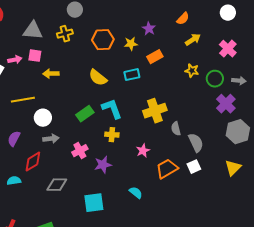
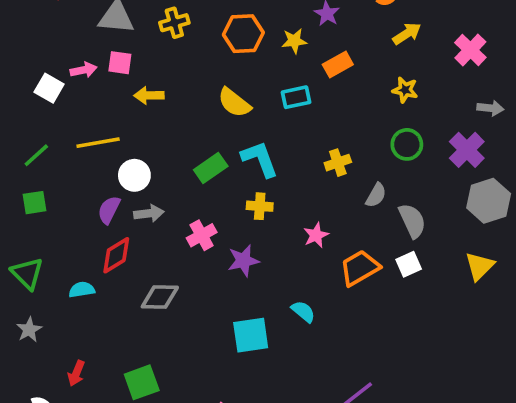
green circle: (215, 79) -> (407, 144), moved
yellow cross: (155, 111) -> (338, 163), size x0.6
gray semicircle: (176, 129) -> (376, 195), turned -136
purple semicircle: (14, 139) -> (109, 210), moved
cyan square: (94, 203) -> (251, 335), moved

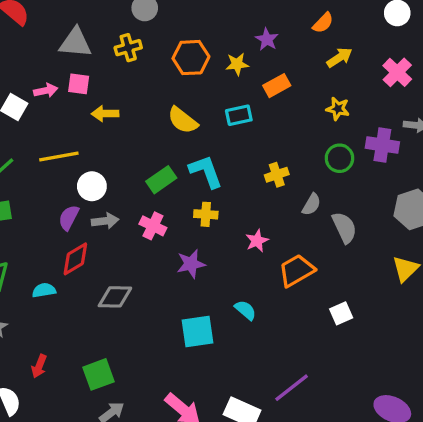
purple cross: (467, 150) -> (382, 145), moved, turned -36
pink cross: (202, 235) -> (153, 226), moved, turned -35
white square: (409, 264) -> (341, 313), moved

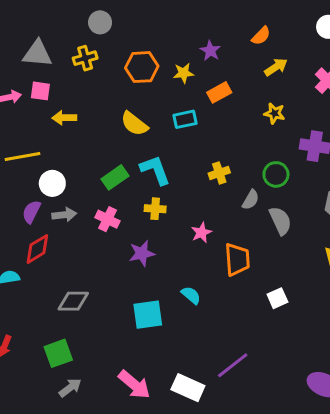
green circle: (339, 158) -> (276, 174), moved
orange trapezoid: (297, 270) -> (237, 259), turned 116
gray diamond: (115, 297) -> (73, 301), moved

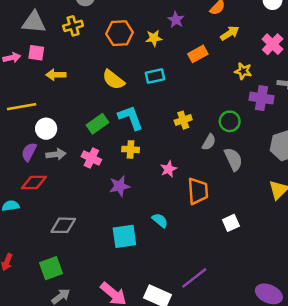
orange rectangle: (219, 92) -> (198, 54), moved
yellow star: (274, 113) -> (243, 71), moved
red diamond: (37, 249) -> (34, 182), turned 30

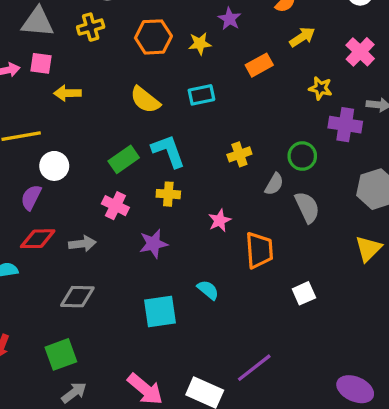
gray arrow: (56, 154) -> (82, 244), moved

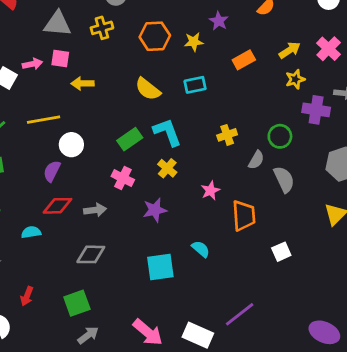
yellow arrow: (302, 37) -> (290, 50), moved
yellow star: (320, 88) -> (295, 79), turned -30
yellow cross: (168, 194) -> (167, 168), turned 36

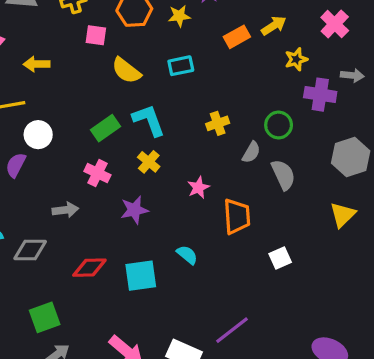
yellow arrow: (290, 50) -> (274, 26), moved
pink square: (60, 58) -> (96, 35), moved
yellow arrow: (82, 83) -> (37, 64), moved
red diamond: (57, 206) -> (89, 268), moved
gray diamond: (91, 254) -> (30, 250), moved

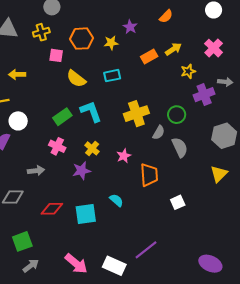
purple cross: (320, 95) -> (204, 95), turned -30
yellow cross: (218, 123) -> (136, 114), size x1.6
yellow cross: (149, 162) -> (92, 148), moved

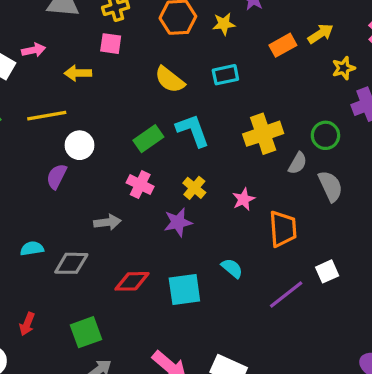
pink square: (56, 55) -> (111, 44), moved
purple line: (146, 250) -> (286, 294), moved

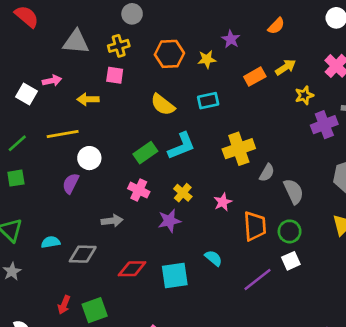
cyan L-shape: (193, 130) -> (181, 146), turned 88
green circle: (325, 135) -> (290, 231), moved
red arrow: (27, 324) -> (64, 305), moved

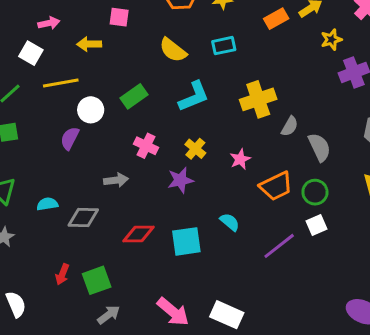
white square: (27, 94) -> (31, 53), moved
green rectangle: (145, 153) -> (134, 96), moved
orange trapezoid: (255, 226) -> (276, 186), turned 68

